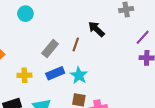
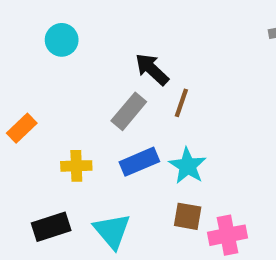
cyan circle: (25, 14) -> (62, 40), moved
black arrow: (96, 29) -> (152, 69), moved

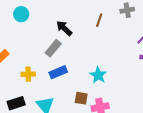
brown line: (181, 103) -> (99, 20), moved
cyan star: (188, 166) -> (98, 75), moved

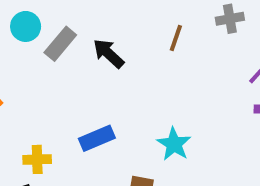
gray rectangle: (53, 48) -> (60, 44), moved
yellow cross: (28, 74) -> (37, 159), moved

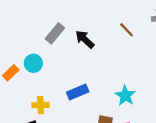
cyan circle: (26, 26) -> (33, 63), moved
brown line: (176, 38) -> (127, 30), turned -63

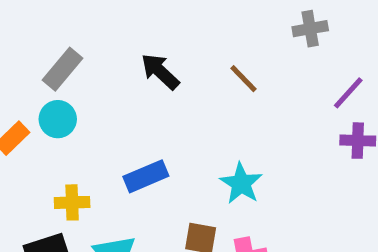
brown line: (127, 30) -> (243, 79), moved
gray rectangle: (55, 33) -> (63, 69), moved

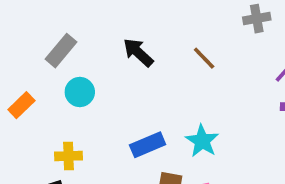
cyan circle: (58, 119) -> (80, 92), moved
blue rectangle: (146, 176) -> (148, 145), moved

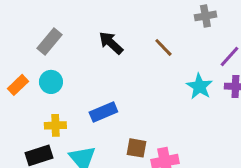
cyan circle: (80, 92) -> (51, 82), moved
cyan star: (202, 141) -> (199, 86), moved
blue rectangle: (148, 145) -> (103, 112), moved

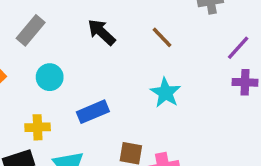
cyan circle: (51, 82) -> (50, 77), moved
cyan star: (199, 86) -> (165, 93), moved

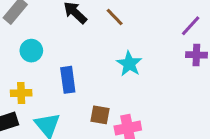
brown line: (162, 37) -> (115, 17), moved
blue rectangle: (93, 112) -> (68, 80), turned -75

